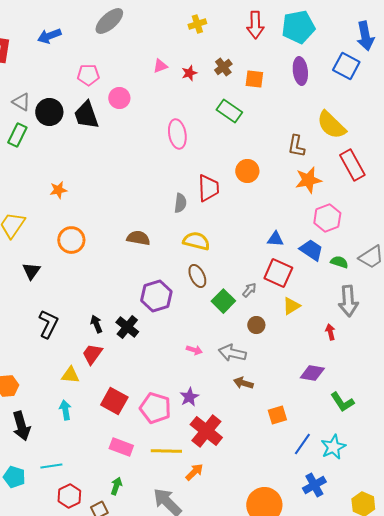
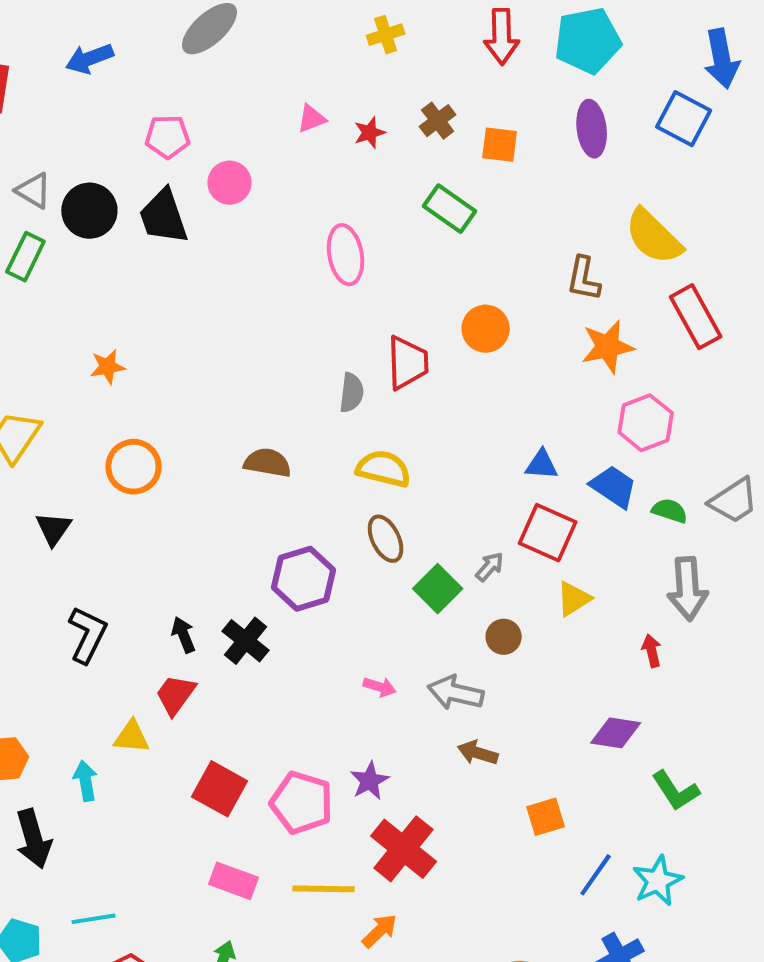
cyan arrow: (65, 410) -> (85, 781), moved

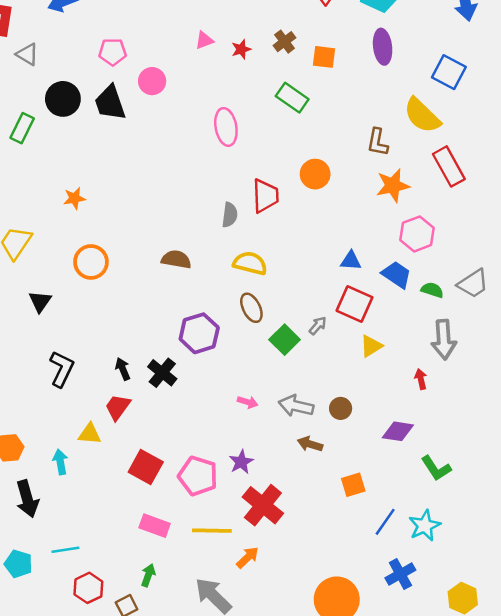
blue square: (684, 119) -> (449, 72), moved
gray triangle: (33, 191) -> (27, 54), moved
brown circle: (504, 637) -> (341, 408), moved

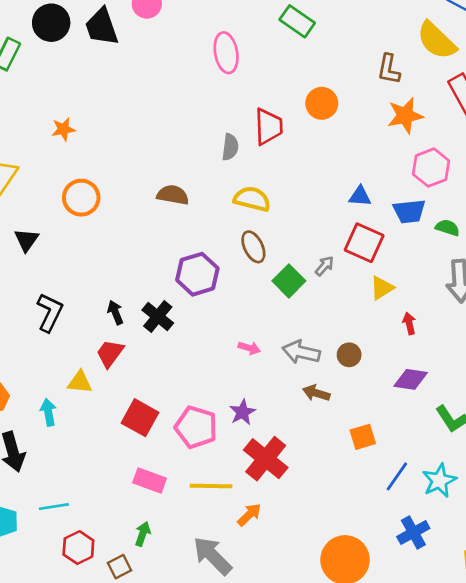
blue trapezoid: (397, 275) -> (409, 211), turned 140
red arrow: (421, 379) -> (409, 323), moved

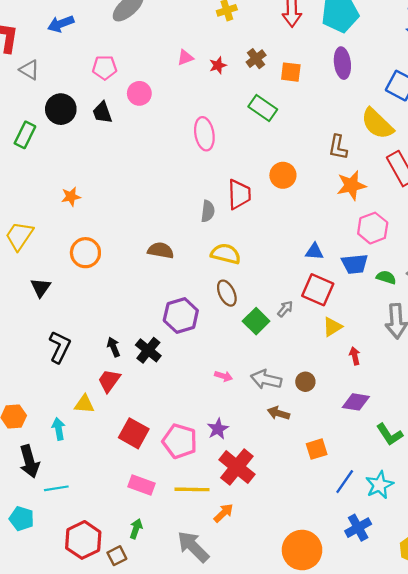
black trapezoid: (102, 27) -> (102, 112), size x0.7
cyan line: (54, 507) -> (56, 488), moved
red hexagon: (78, 548) -> (83, 540), size x1.4

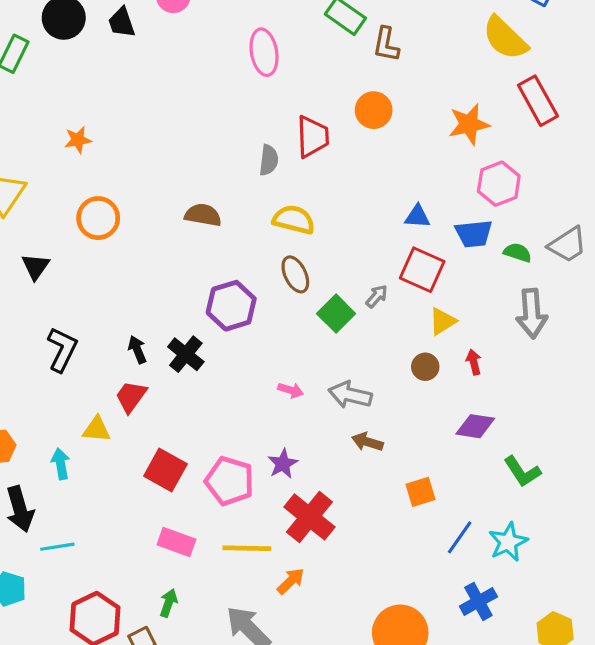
brown L-shape: (338, 147) -> (386, 44), moved
brown circle: (305, 382) -> (425, 367), moved

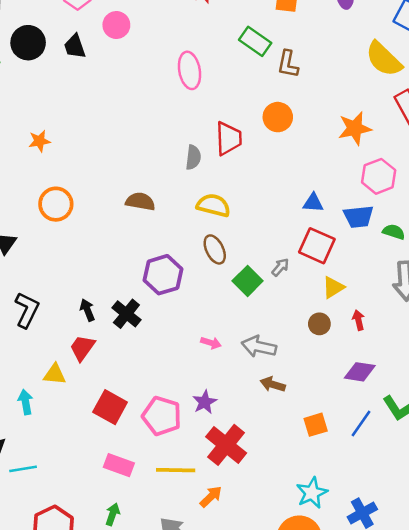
blue line: (460, 537) -> (361, 423), moved
cyan star: (508, 542) -> (312, 493), moved

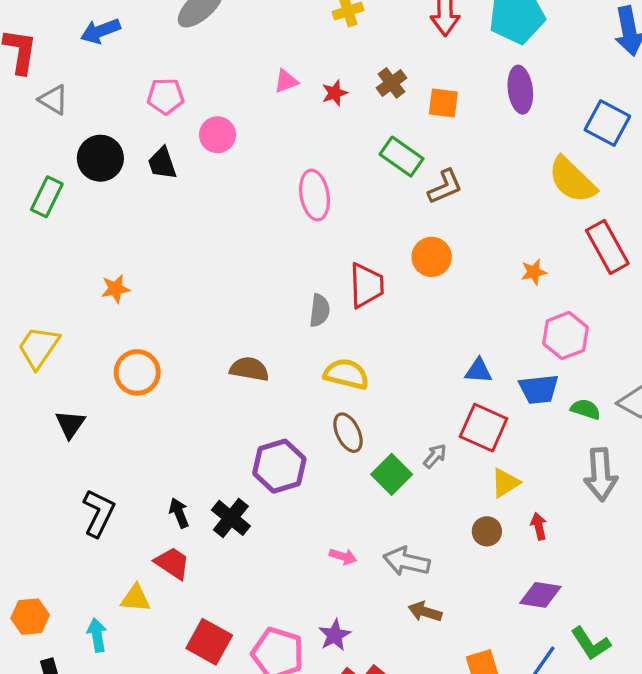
brown L-shape: (288, 64) -> (445, 187), turned -124
orange star: (355, 128) -> (534, 272), size x0.6
red trapezoid: (82, 348) -> (172, 563), turned 88

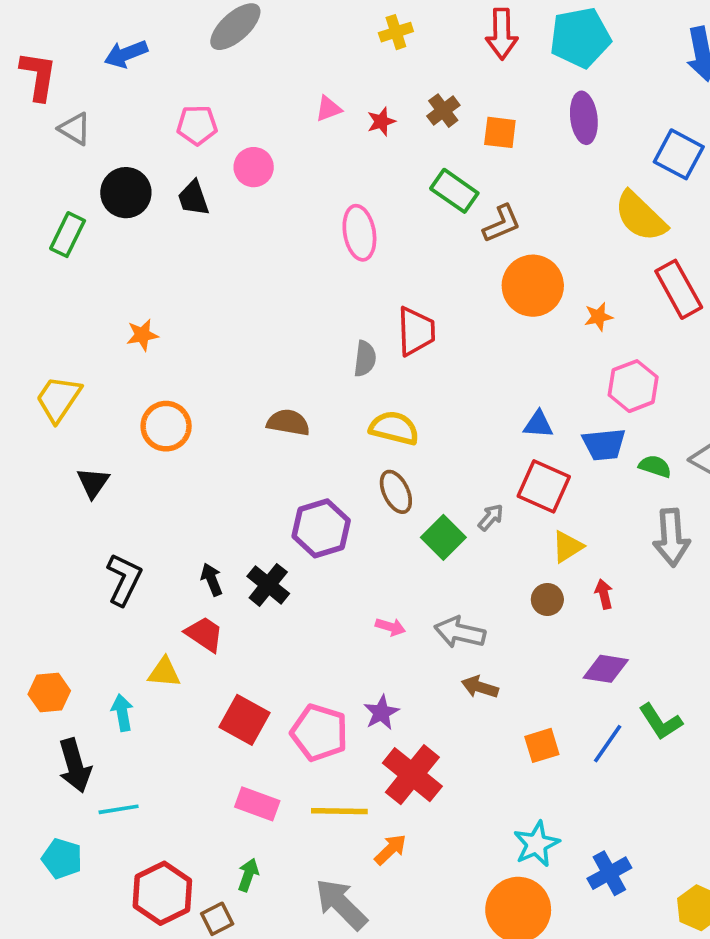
orange circle: (432, 257) -> (533, 286), moved, size x1.4

